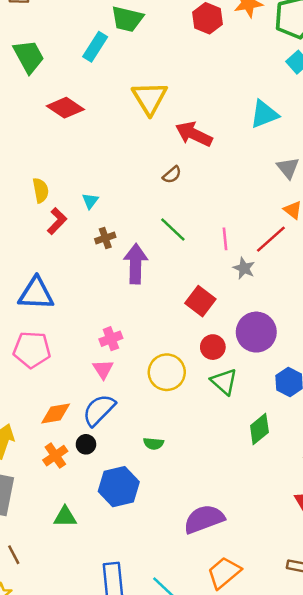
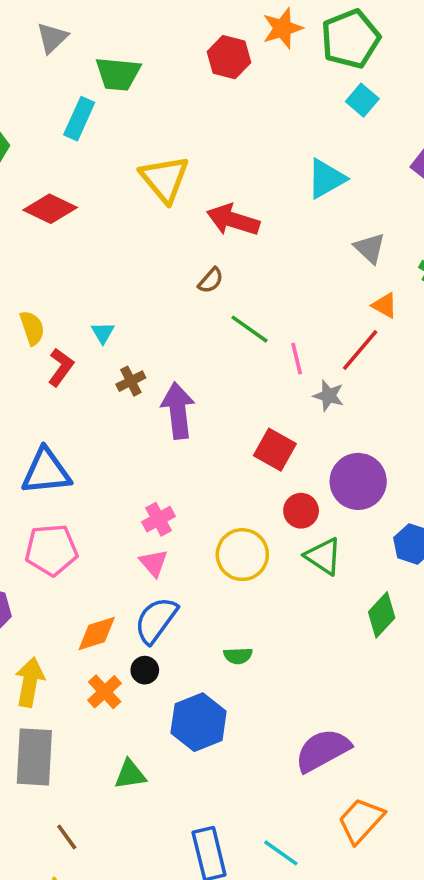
green line: (173, 230) -> (250, 329), moved

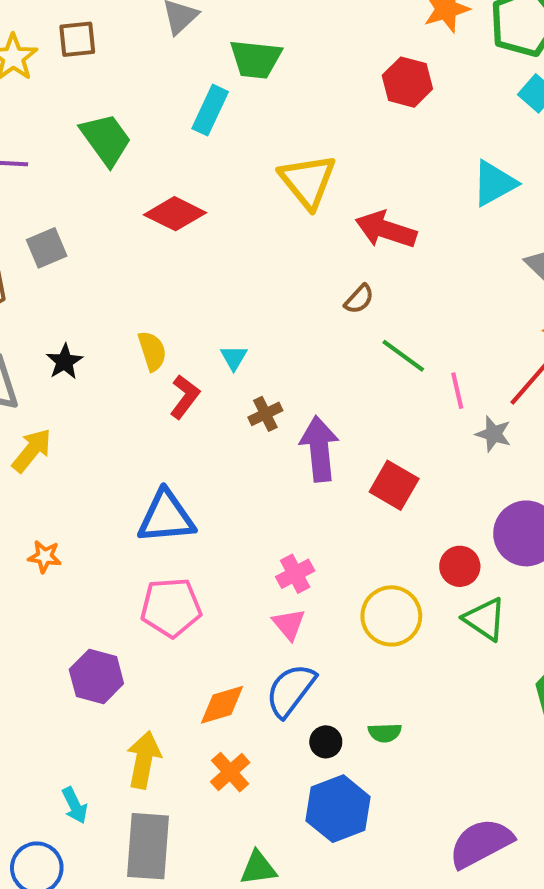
red hexagon: (229, 57) -> (407, 82), moved
red square: (275, 450) -> (394, 485), moved
black circle: (145, 670) -> (326, 742), moved

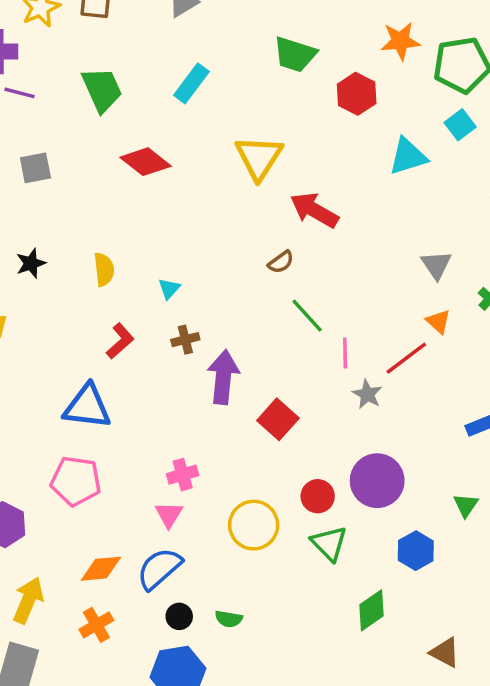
green trapezoid: (256, 59) -> (295, 54), moved
cyan triangle: (494, 183) -> (408, 156), moved
red L-shape: (185, 397) -> (120, 341), moved

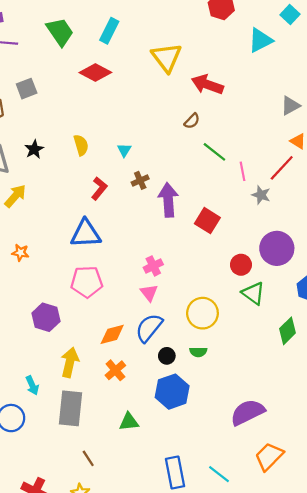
cyan rectangle: (191, 83) -> (109, 31), moved
gray triangle: (436, 265) -> (290, 106), turned 45
yellow circle: (254, 525) -> (202, 313), moved

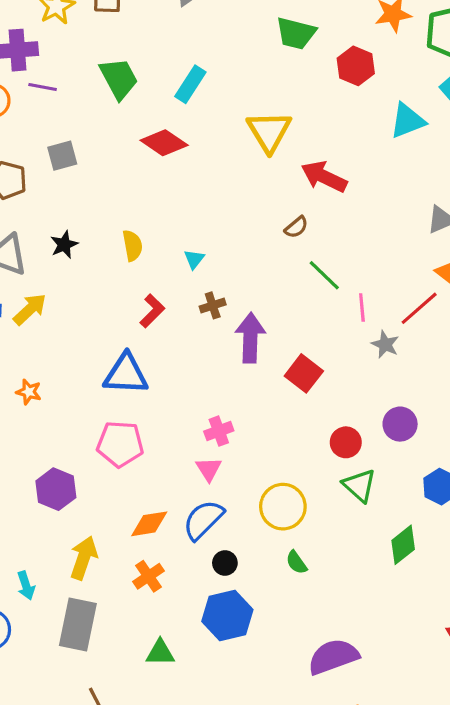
purple circle: (277, 248) -> (400, 424), size x0.7
green semicircle: (198, 352) -> (296, 562), moved, turned 49

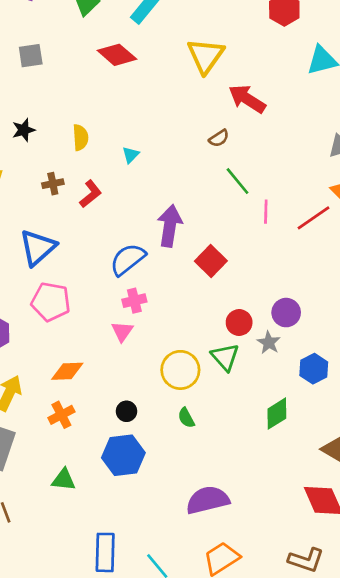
brown cross: (213, 305) -> (53, 184), moved
gray star: (385, 344) -> (269, 343), moved
blue triangle: (126, 374) -> (38, 248), moved, turned -51
green triangle: (359, 485) -> (225, 357), moved
blue semicircle: (203, 520) -> (128, 259), moved

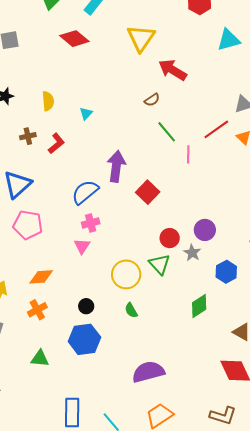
red line: (313, 218) -> (216, 129), moved

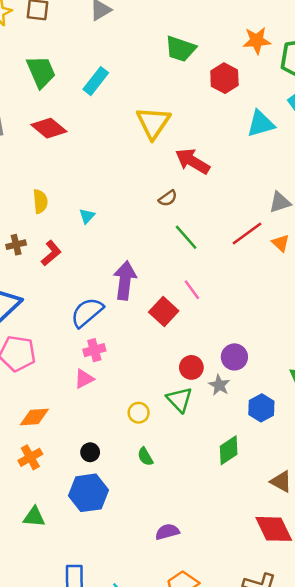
red diamond: (74, 39) -> (49, 128), moved
pink line: (188, 154) -> (192, 290), moved, turned -36
pink triangle: (82, 246) -> (84, 379), turned 30
yellow circle: (126, 274) -> (139, 413), size x0.6
purple semicircle: (148, 372) -> (167, 532), size x0.6

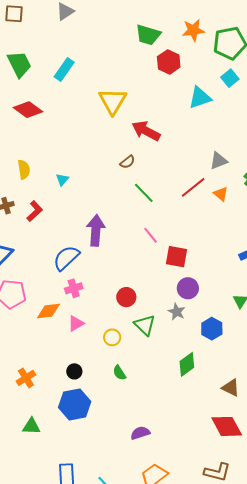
green trapezoid: (180, 49) -> (148, 35), moved
red square: (164, 312) -> (176, 257), moved, turned -30
red circle: (191, 367) -> (126, 297), moved
pink triangle: (84, 379) -> (76, 323), moved
orange diamond: (34, 417) -> (48, 311), moved

